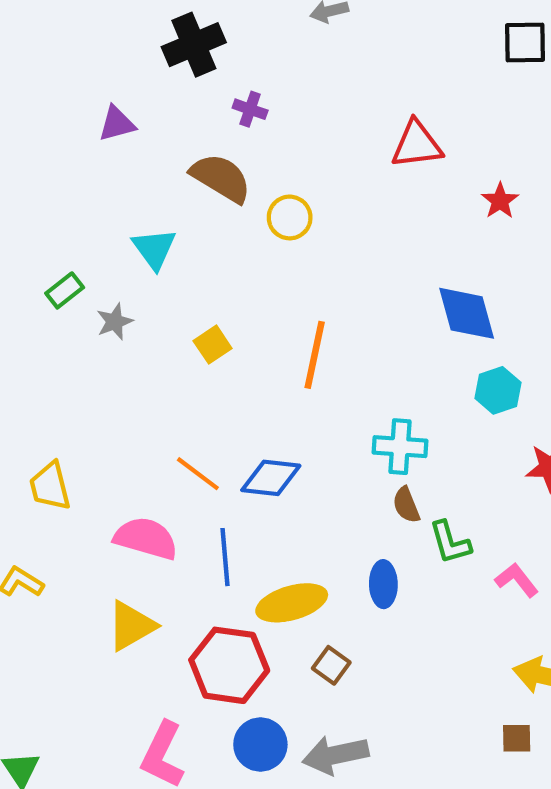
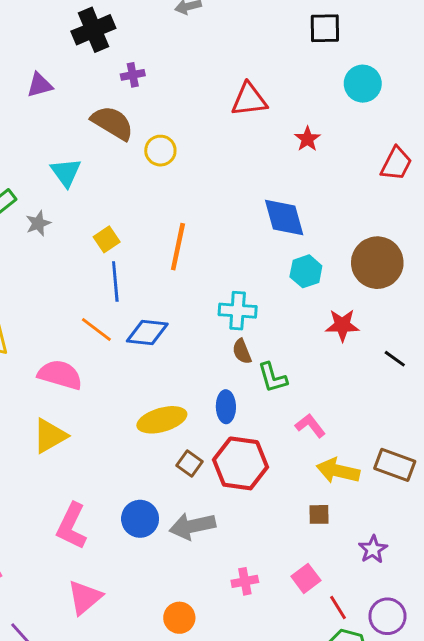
purple cross: (250, 109) -> (133, 75), turned -30
blue line: (225, 557) -> (115, 282), moved
pink L-shape: (517, 580) -> (310, 426), moved
red hexagon: (229, 665) -> (240, 463), moved

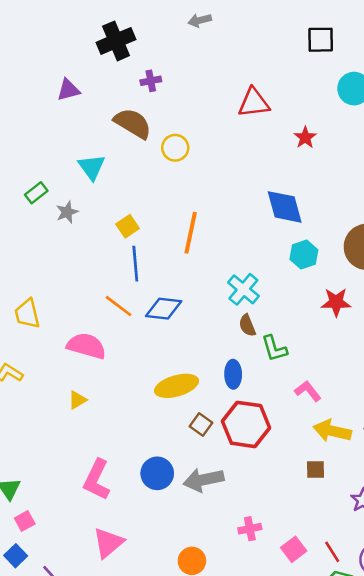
cyan cross: (238, 311) -> (243, 289), turned 36
yellow triangle: (50, 436) -> (77, 400), size x0.6
pink square: (306, 578) -> (294, 549), moved

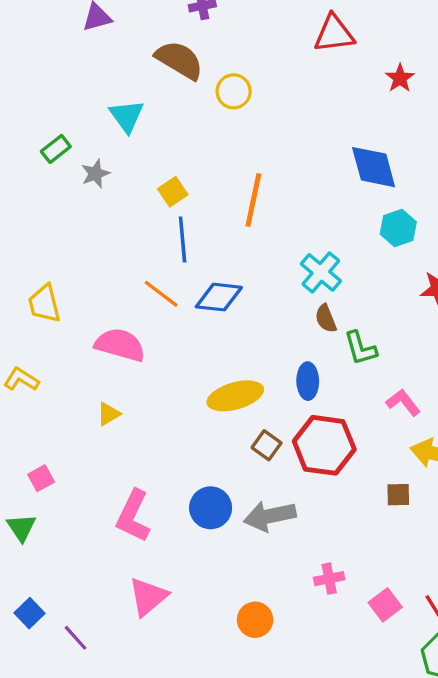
brown square: (315, 469) -> (398, 495), moved
pink square: (25, 521) -> (41, 478), moved

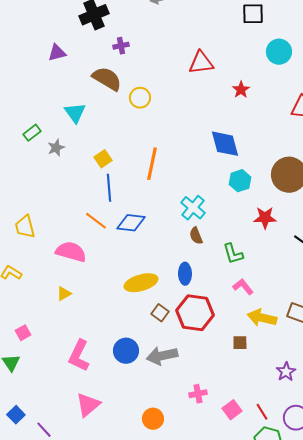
green L-shape: (360, 348) -> (233, 254), moved

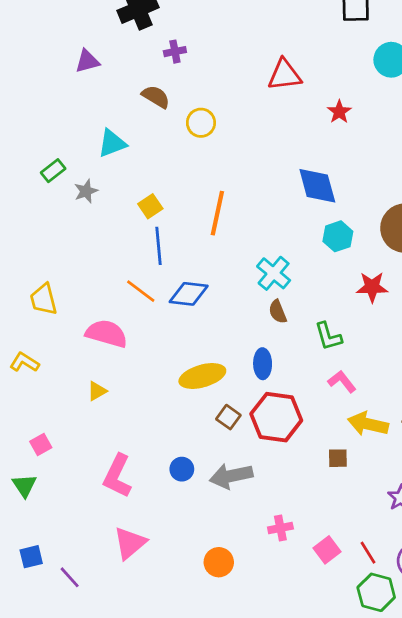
brown semicircle: (107, 79) -> (156, 97), size x0.7
cyan triangle: (75, 113) -> (112, 143), turned 45
blue circle: (126, 351) -> (182, 469), size x0.7
blue square: (16, 415) -> (31, 557), turned 30

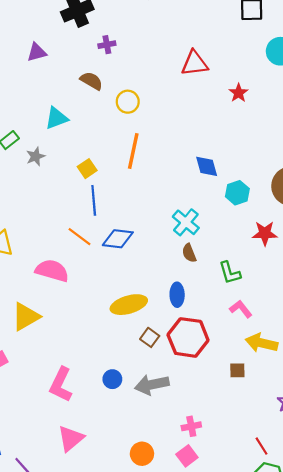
blue diamond: (317, 186) -> (207, 166), moved, size x0.7
orange line: (217, 213) -> (133, 151), moved
yellow triangle: (97, 391) -> (26, 317), moved, size x1.8
pink square: (327, 550) -> (187, 456), moved

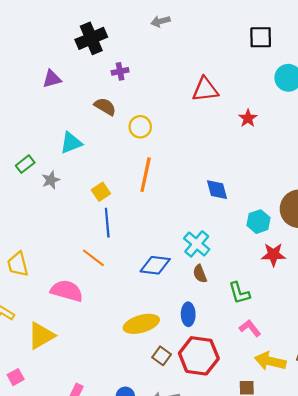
cyan hexagon: (237, 193) -> (258, 222), moved
blue diamond: (118, 239) -> (155, 265), moved

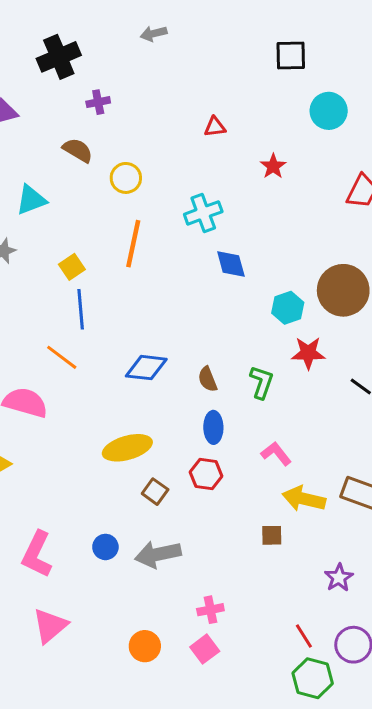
red triangle: (205, 89) -> (215, 127), size x0.6
cyan cross: (197, 244) -> (203, 213), moved, turned 30
green L-shape: (239, 293) -> (262, 382), moved, turned -145
blue ellipse: (188, 314) -> (213, 427), moved
red hexagon: (199, 356) -> (206, 474), moved, size x0.6

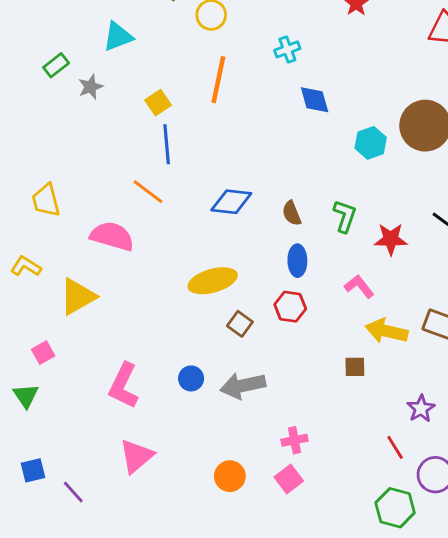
cyan cross: (203, 213) -> (287, 49), size x0.7
red star: (308, 353) -> (391, 239), moved
red line: (304, 636) -> (395, 447), moved

